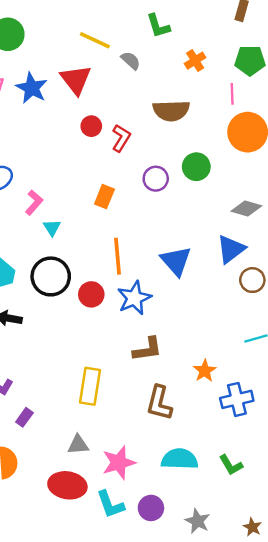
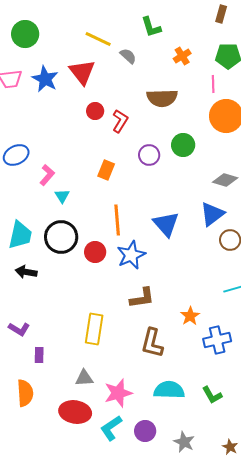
purple rectangle: (24, 417) -> (39, 355), turned -35
cyan L-shape: (110, 504) -> (111, 428), turned 76

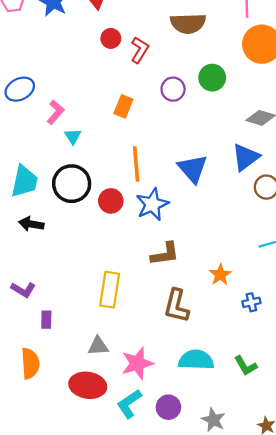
blue cross: (217, 340) -> (251, 302), size x0.6

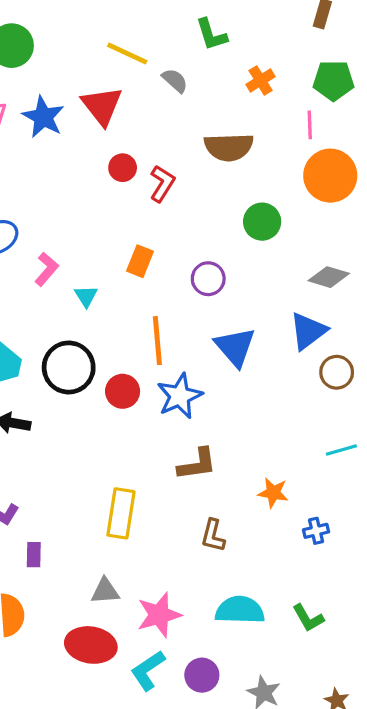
purple circle: (173, 89) -> (208, 279), moved
cyan triangle: (73, 136) -> (86, 296), moved
orange star: (220, 275) -> (273, 493), turned -30
brown L-shape: (176, 306) -> (213, 536), size x0.7

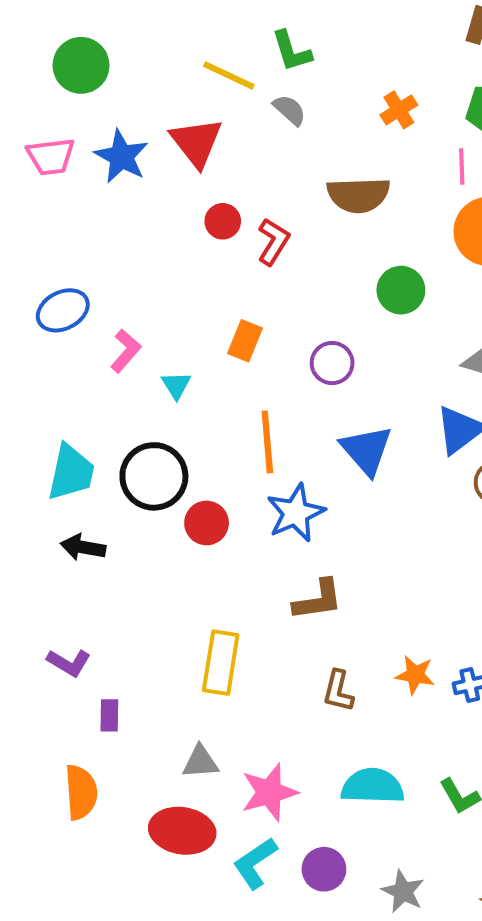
green L-shape: (211, 34) -> (292, 51), moved
red circle: (123, 391) -> (207, 523), moved
orange star: (273, 493) -> (415, 675), moved

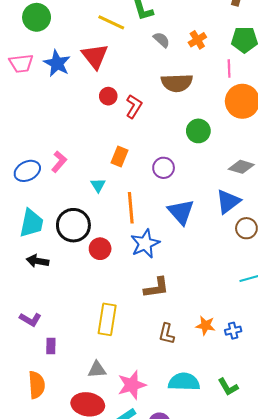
gray semicircle: (290, 110) -> (161, 40), moved
blue ellipse: (63, 310) -> (27, 171), moved
cyan triangle: (176, 385) -> (98, 185), moved

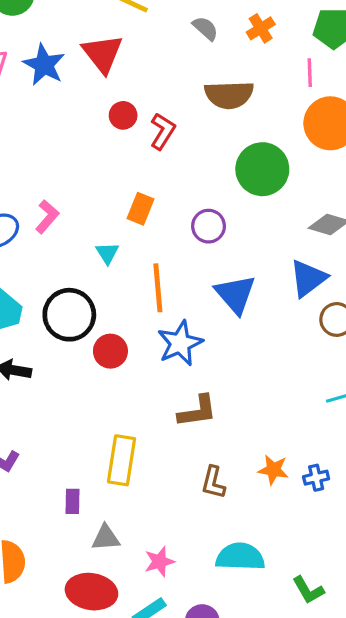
green circle: (198, 131) -> (262, 169), size x1.4
purple rectangle: (51, 346) -> (72, 501), moved
pink star: (132, 385) -> (159, 562), size x0.7
green L-shape: (228, 387) -> (308, 590), moved

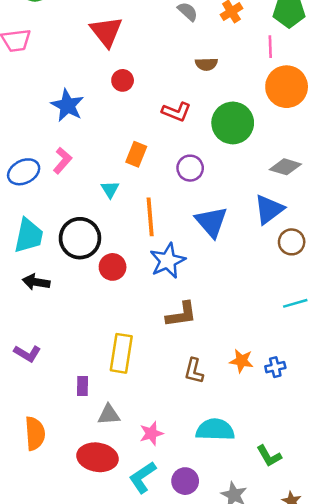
blue star: (44, 65) -> (67, 105), moved
brown semicircle: (229, 95) -> (206, 64), size x0.6
red L-shape: (163, 131) -> (176, 112), moved, turned 80

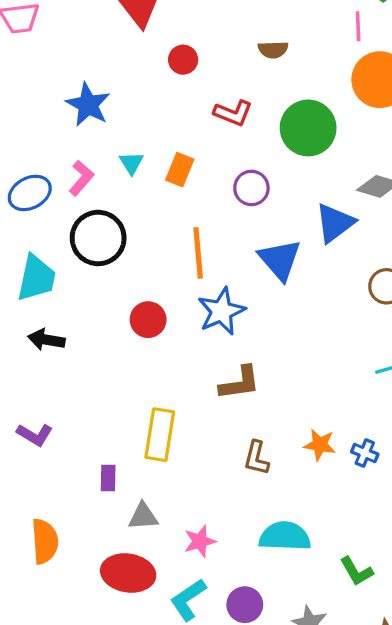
red circle: (123, 80) -> (183, 60), moved
cyan triangle: (110, 189) -> (131, 163), moved
blue triangle: (269, 209) -> (335, 223), moved
black circle: (80, 238) -> (98, 238), moved
blue cross: (275, 367) -> (365, 453), turned 36

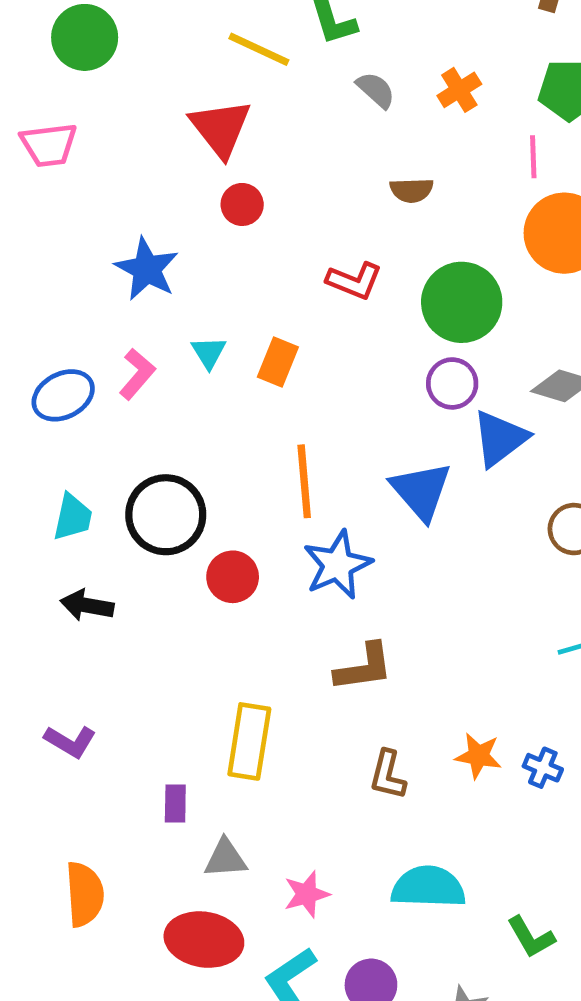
red circle: (183, 60) -> (242, 204), moved
purple circle: (251, 188) -> (452, 383), moved
black circle: (98, 238) -> (166, 515), moved
cyan trapezoid: (36, 278) -> (73, 517), size x0.7

